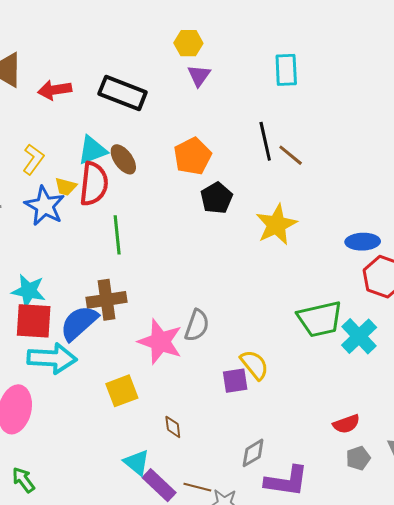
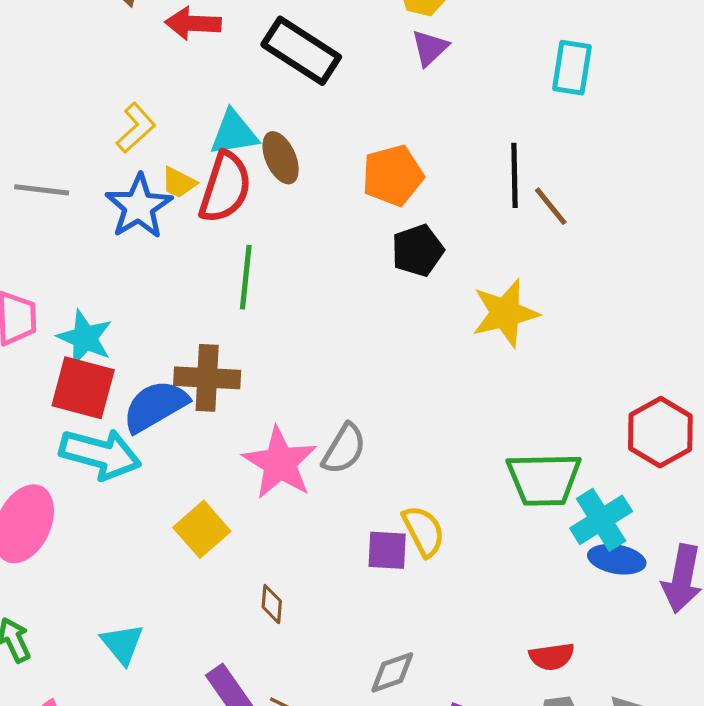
blue ellipse: (363, 242) -> (617, 559), moved
yellow square: (122, 391) -> (202, 529), turned -32
cyan triangle: (137, 462) -> (122, 644), moved

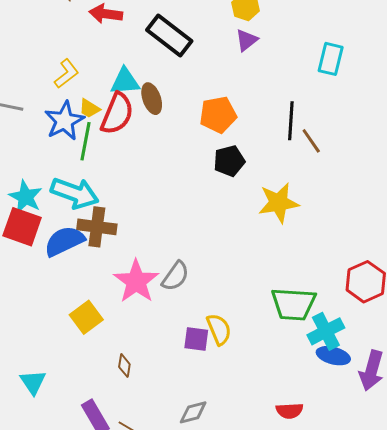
green line: (246, 277) -> (86, 141), moved
cyan arrow: (100, 454) -> (75, 193), moved

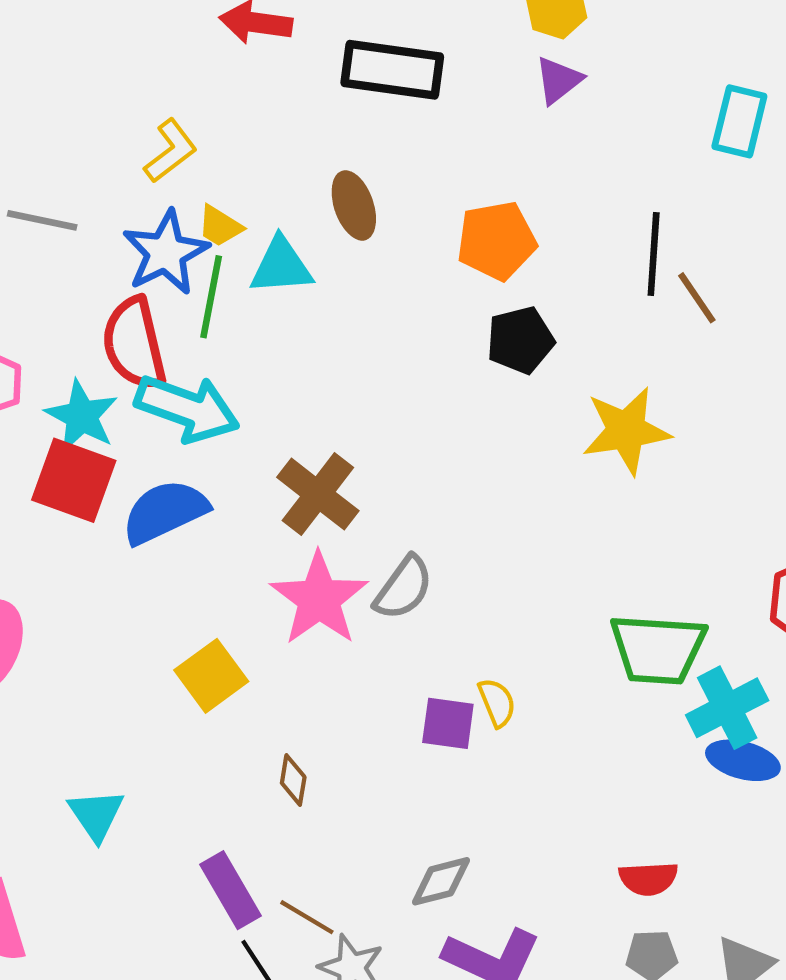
black rectangle: (169, 36) -> (392, 70), turned -30
cyan triangle: (125, 81) -> (281, 266), moved
red semicircle: (117, 114) -> (134, 344), moved, turned 144
brown cross: (97, 227) -> (318, 494), moved, turned 30
yellow semicircle: (219, 329) -> (497, 703), size x0.7

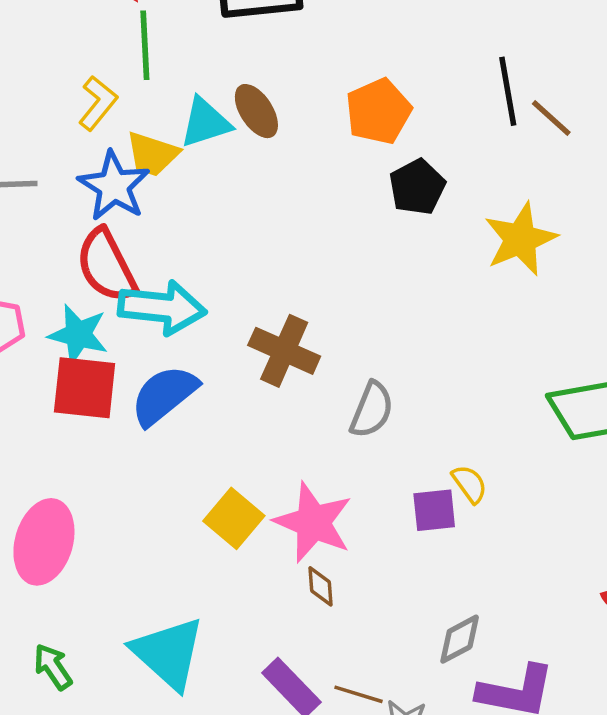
yellow trapezoid: (220, 226) -> (152, 154), size x1.4
cyan triangle: (281, 266) -> (205, 123), moved
green line: (211, 297) -> (145, 45), moved
pink star: (319, 599) -> (313, 522), moved
cyan triangle: (96, 815) -> (168, 653), size x1.6

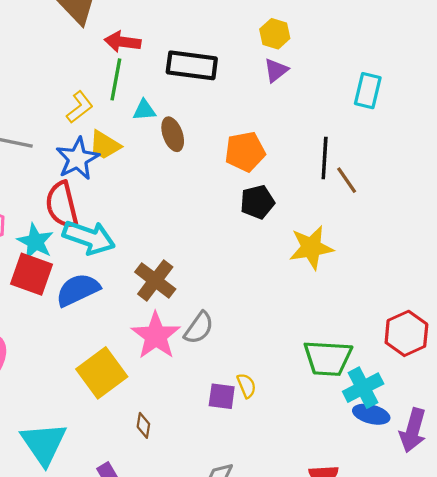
cyan triangle: (205, 123) -> (144, 110), moved, size x0.7
yellow square: (234, 518) -> (102, 373), size x1.4
pink star: (313, 522) -> (156, 336), moved

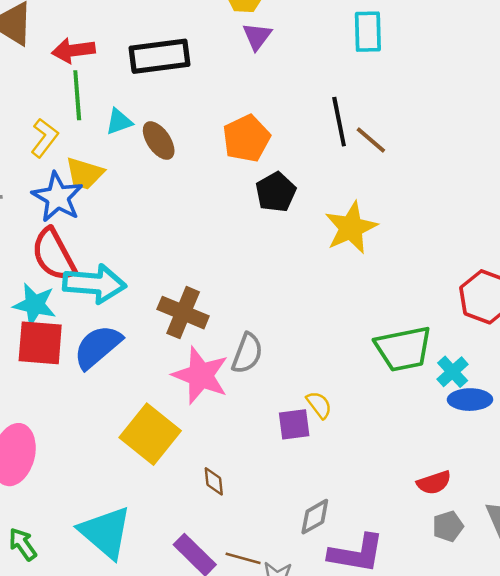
cyan cross: (363, 388) -> (453, 372), size x0.7

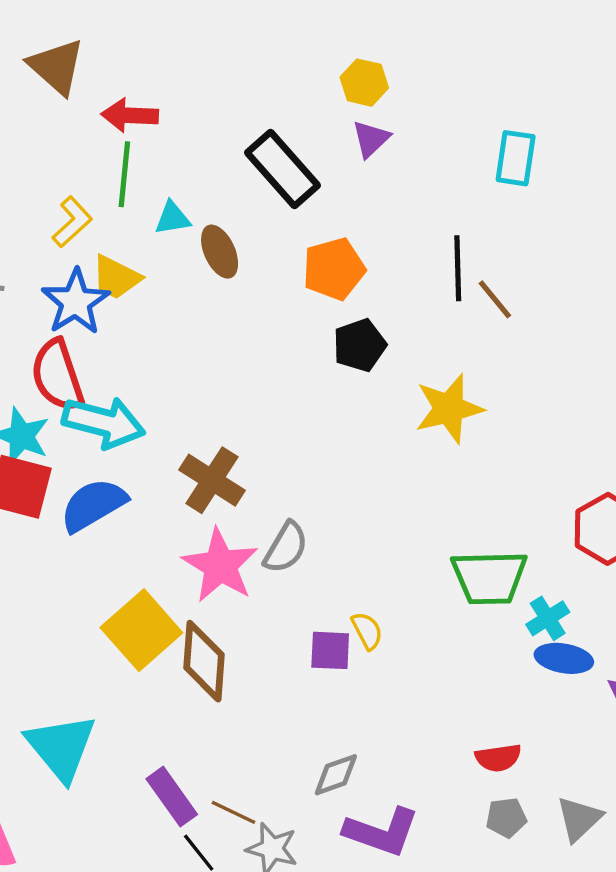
black rectangle: (160, 56) -> (282, 169), moved, turned 46
brown diamond: (214, 481) -> (204, 661), moved, size x2.0

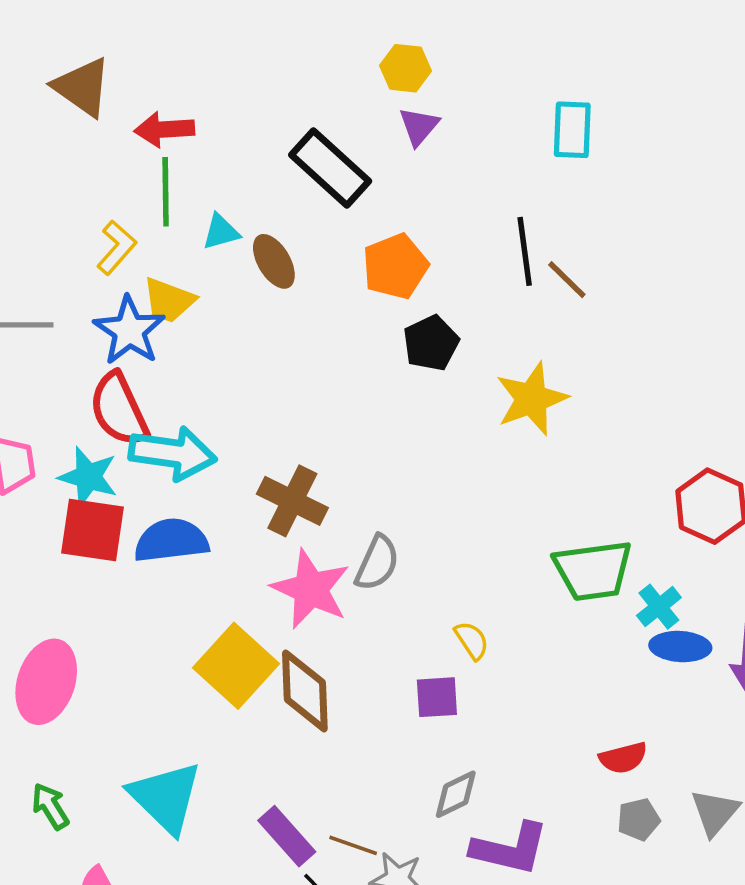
blue semicircle: (93, 505) -> (171, 541), turned 30
purple square: (330, 650) -> (437, 697), moved

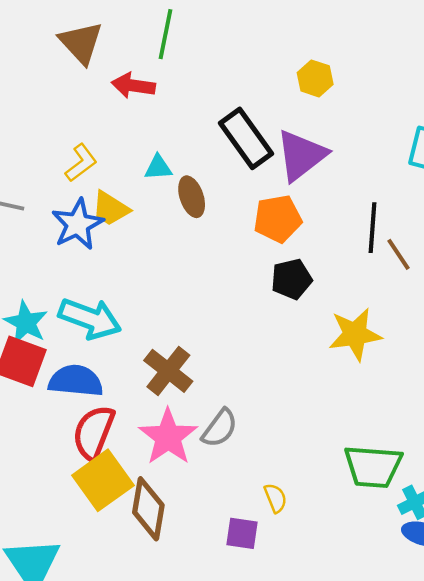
purple triangle: (419, 126) -> (301, 155), moved, size x1.8
green line: (166, 192) -> (165, 34), moved
red semicircle: (119, 409) -> (94, 433), moved, turned 34

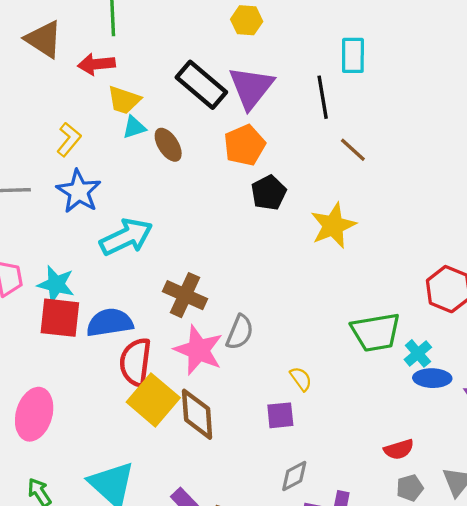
yellow trapezoid: (111, 209) -> (124, 100), moved
black line: (372, 228) -> (323, 97), moved
cyan arrow: (90, 319) -> (126, 237), moved, turned -32

